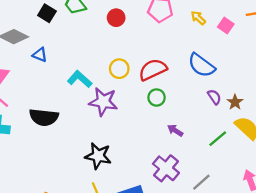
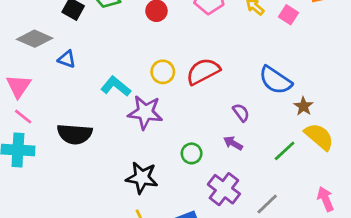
blue semicircle: (201, 65) -> (275, 80), moved
purple semicircle: (214, 97) -> (241, 113), moved
green circle: (157, 98) -> (192, 153), moved

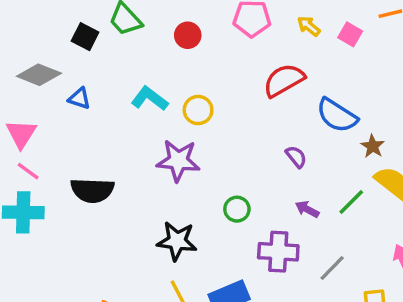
red semicircle: (203, 71) -> (284, 80), moved
cyan L-shape: (116, 86) -> (150, 99), moved
purple arrow: (233, 143) -> (307, 209), moved
purple cross: (224, 189) -> (278, 252), turned -32

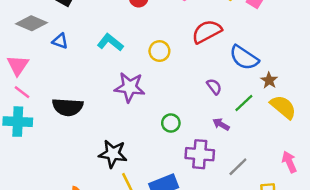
yellow circle: (198, 110) -> (159, 51), moved
green line: (351, 202) -> (244, 103), moved
black star: (177, 241) -> (113, 154), moved

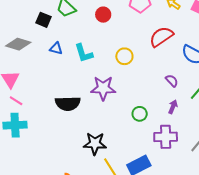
blue triangle: (60, 41) -> (56, 49), moved
cyan L-shape: (110, 42) -> (84, 53), turned -140
black semicircle: (68, 107) -> (68, 104), moved
purple arrow: (221, 124) -> (173, 107), moved, turned 88

